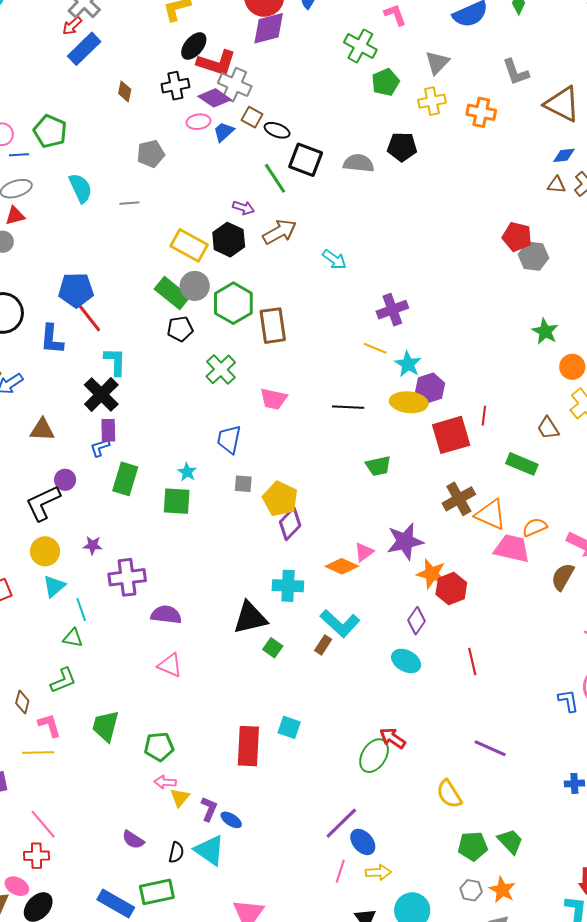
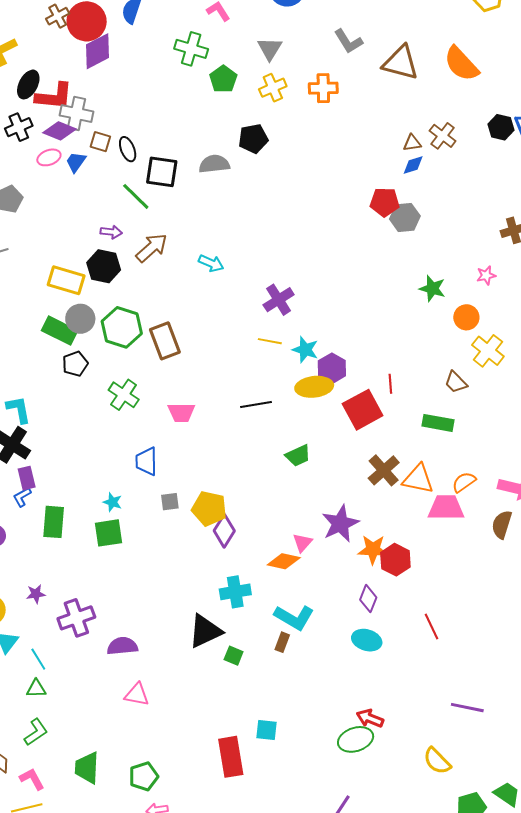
black ellipse: (277, 130) -> (128, 149), turned 60
blue diamond: (564, 155) -> (413, 165), moved
green ellipse: (374, 756) -> (356, 739), turned 52

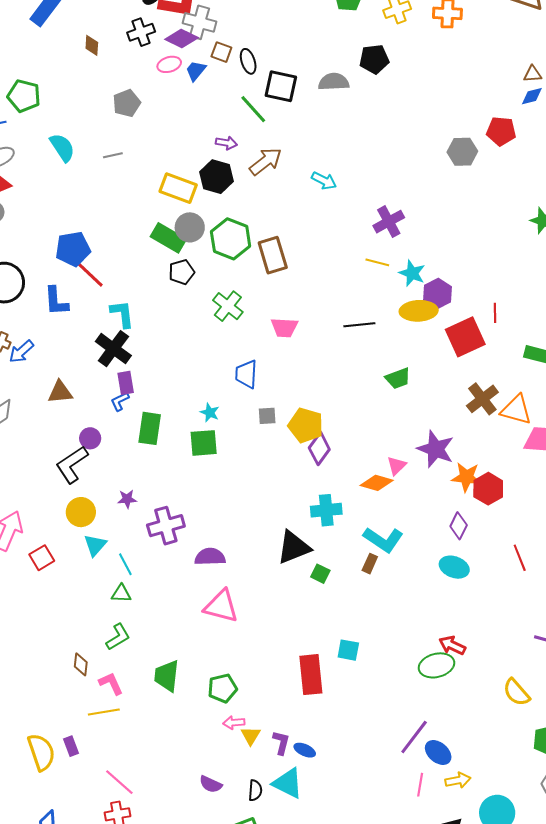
gray hexagon: (405, 218) -> (462, 152), moved
purple star: (340, 524) -> (436, 449), turned -30
pink triangle: (137, 695) -> (221, 606), size x1.4

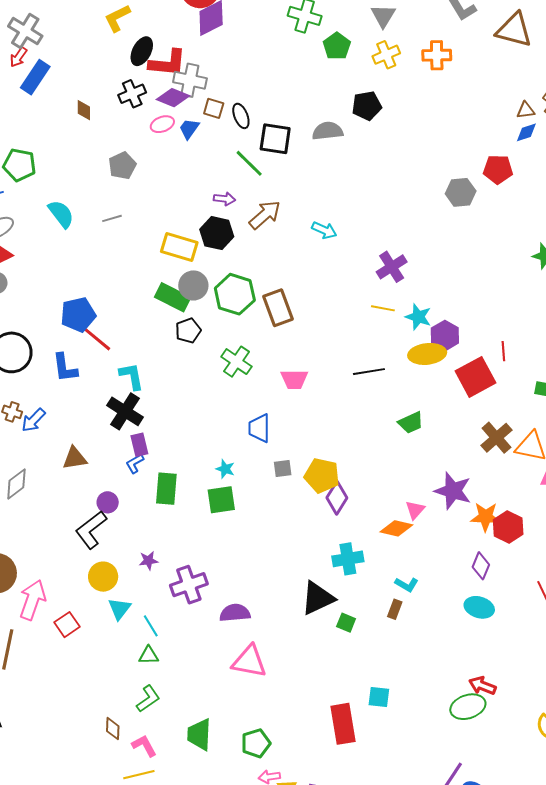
cyan L-shape: (383, 540) -> (407, 585), size x0.6

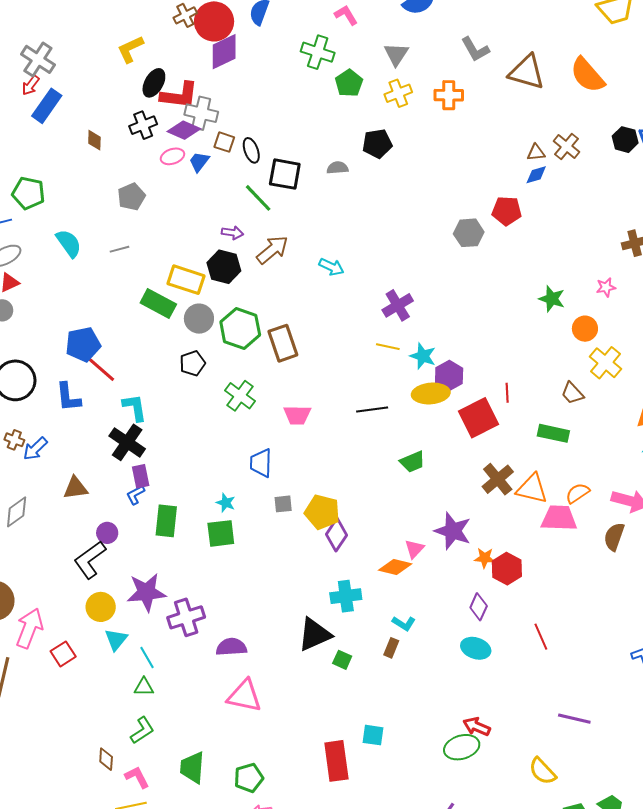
gray semicircle: (328, 131) -> (337, 168), size x0.7
green rectangle: (173, 297) -> (158, 304), moved
orange star: (486, 517) -> (485, 558), size x0.7
purple star: (148, 561) -> (146, 592), size x2.0

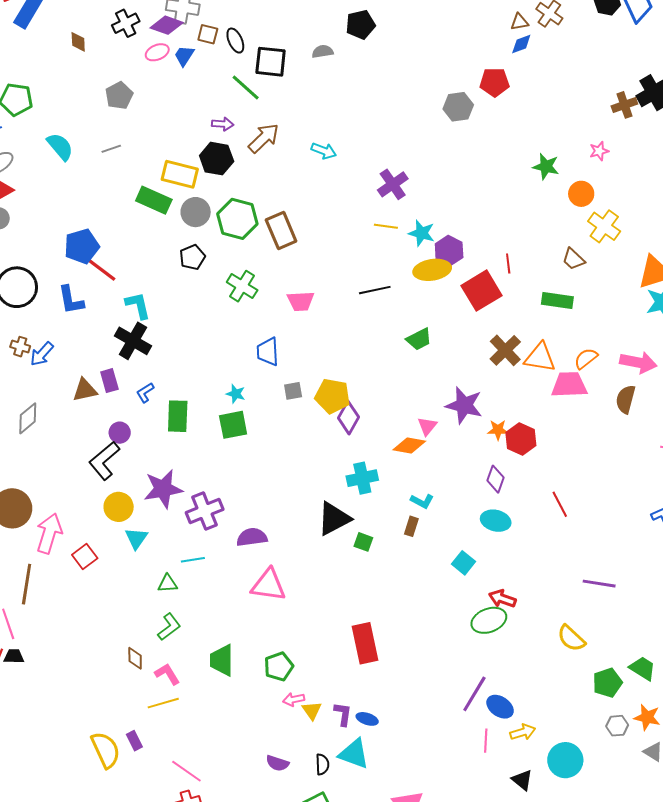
purple rectangle: (141, 476) -> (109, 381), moved
cyan line: (147, 658) -> (193, 560), moved, turned -65
cyan square: (373, 735) -> (464, 563), moved, turned 35

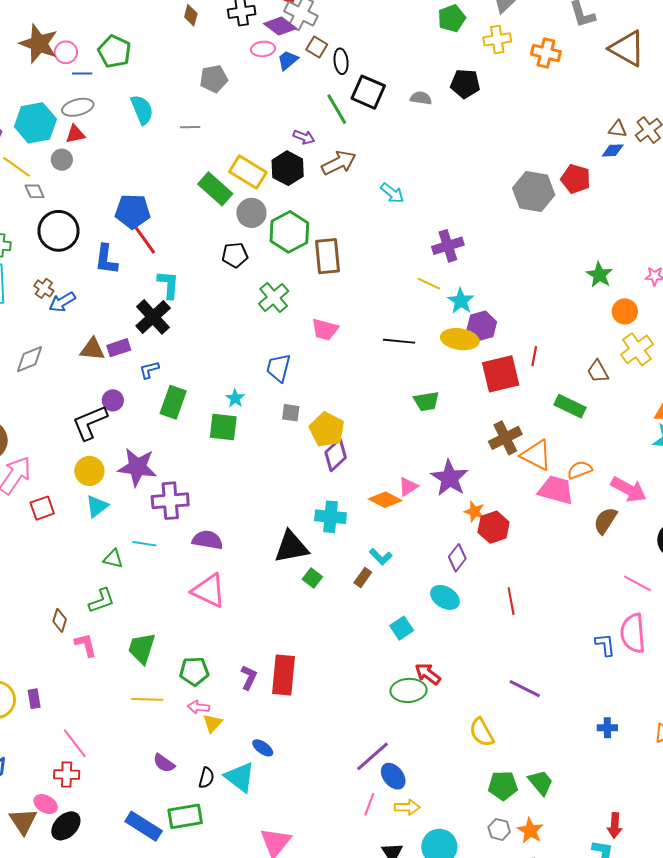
gray hexagon: (458, 107) -> (534, 192), size x1.4
purple rectangle: (109, 381) -> (119, 348), turned 70
yellow line: (163, 703) -> (147, 699), moved
purple L-shape: (343, 714) -> (249, 677), moved

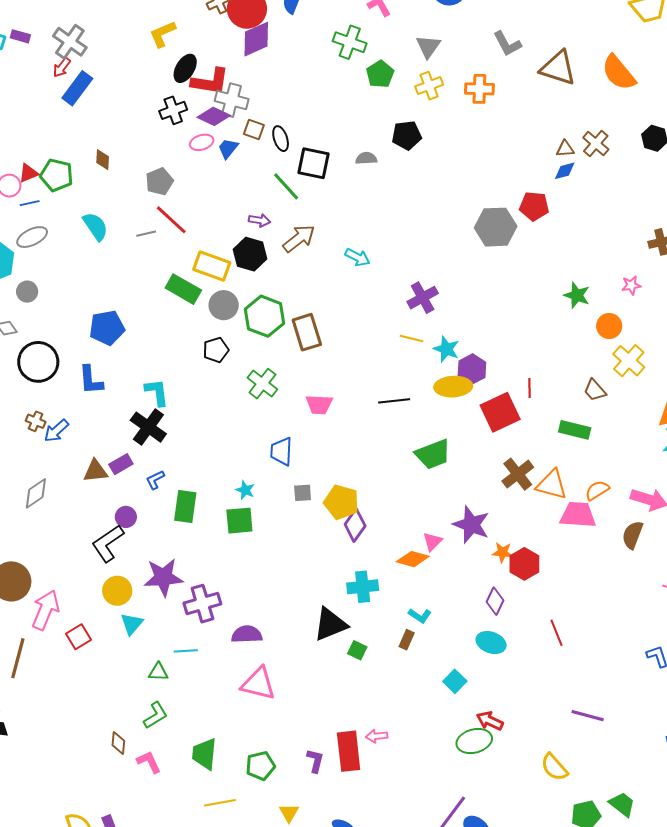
brown diamond: (191, 15) -> (103, 160), moved
red triangle: (75, 134) -> (28, 173), moved
red line: (143, 238) -> (171, 220), moved
green trapezoid: (426, 401) -> (433, 454), size x1.4
pink arrow: (199, 707) -> (377, 736), moved

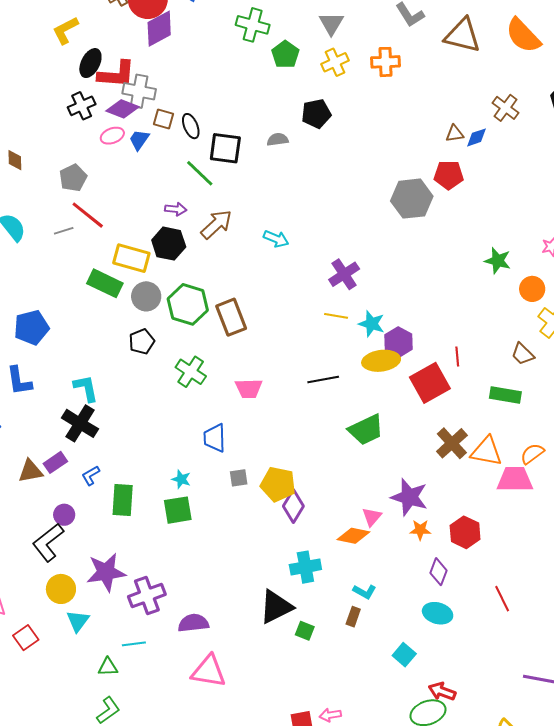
brown triangle: (565, 149) -> (455, 134), moved
orange star: (502, 552) -> (420, 530), moved

